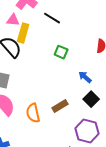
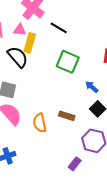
green square: (61, 52) -> (68, 62), size x1.6
brown rectangle: (60, 106) -> (67, 116), turned 49

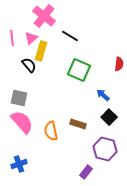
pink triangle: (20, 30) -> (31, 38), turned -48
black semicircle: (18, 57) -> (29, 65), size x0.7

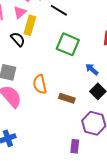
orange semicircle: (51, 131) -> (40, 84), moved
purple rectangle: (86, 172) -> (75, 146), turned -32

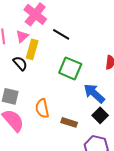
blue arrow: (92, 69) -> (94, 93), size x1.6

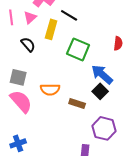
yellow rectangle: (32, 49) -> (51, 29), moved
orange semicircle: (42, 108) -> (50, 89), turned -78
black square: (100, 115) -> (100, 91), moved

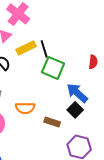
black line: (69, 15) -> (44, 49), moved, turned 42
yellow rectangle: (51, 29) -> (26, 48), turned 48

